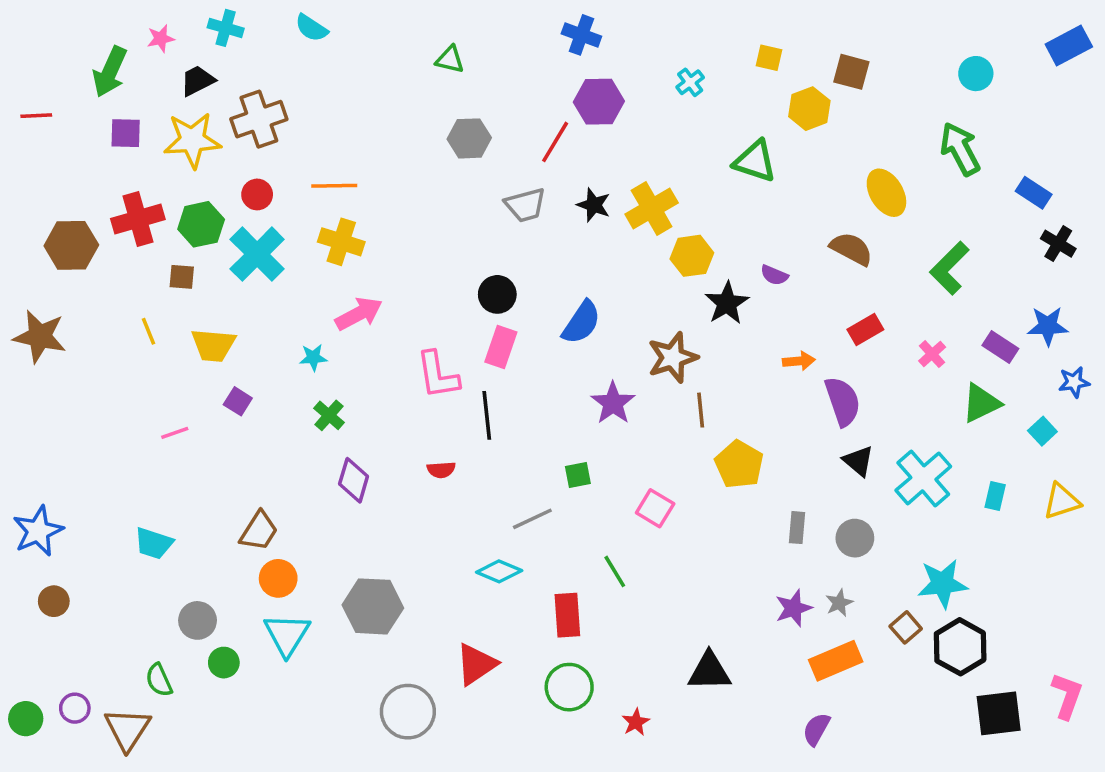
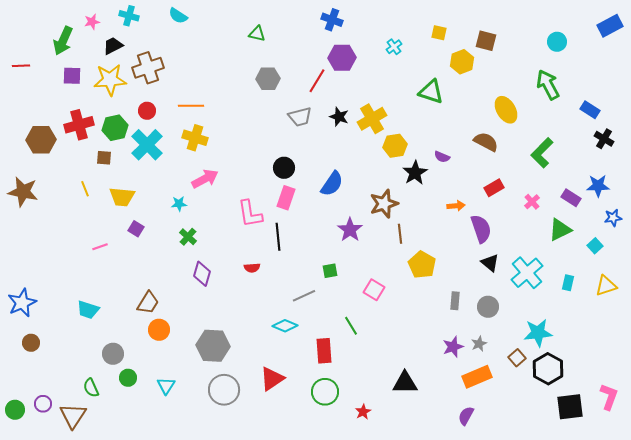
cyan triangle: (287, 634) -> (166, 386), moved, size x0.7
gray circle: (408, 712) -> (224, 390), moved

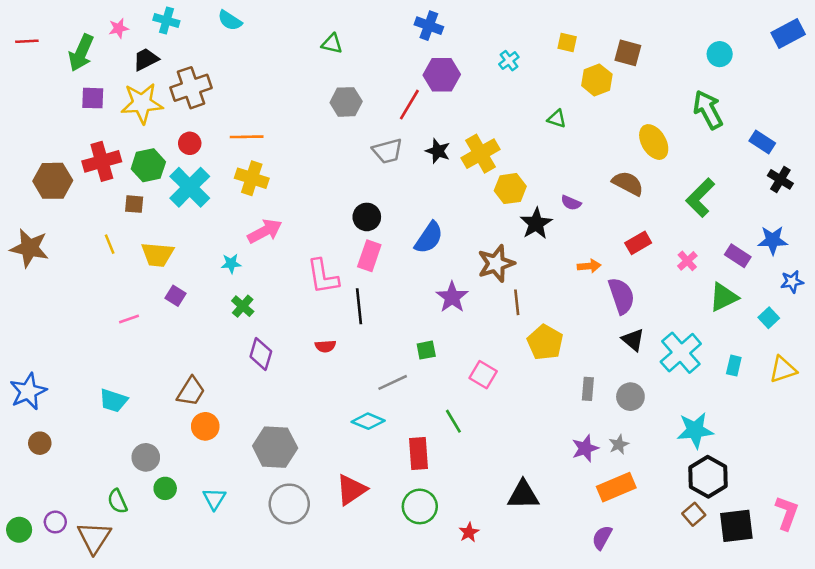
red line: (21, 66) -> (27, 41), moved
green triangle: (431, 92) -> (557, 119), size x0.6
brown square: (517, 358) -> (694, 514), moved

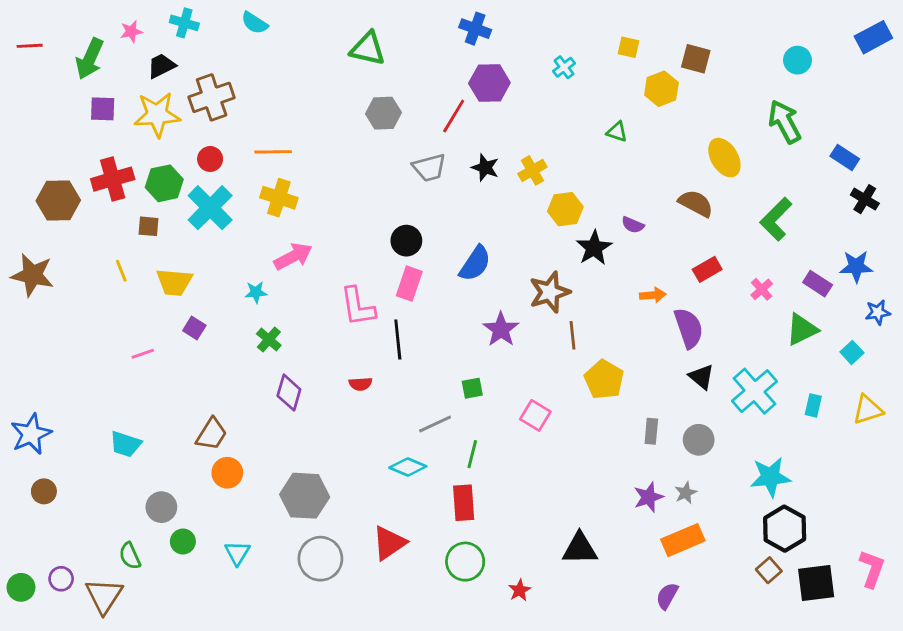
green triangle: (332, 44) -> (368, 49), size x1.5
yellow cross: (481, 154) -> (532, 170), size x0.7
green line: (453, 421) -> (472, 454), moved, turned 45

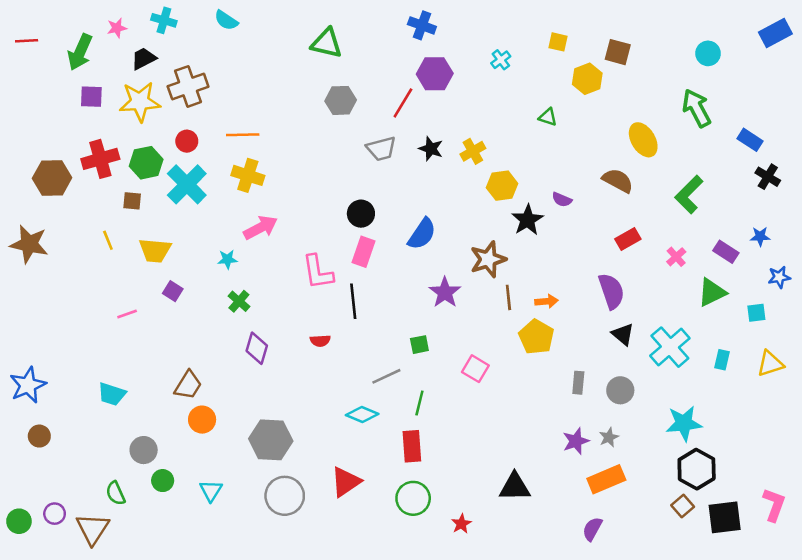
blue star: (856, 266) -> (760, 236), size x0.7
orange arrow: (653, 295) -> (547, 301), moved
cyan square: (852, 352) -> (756, 313), turned 36

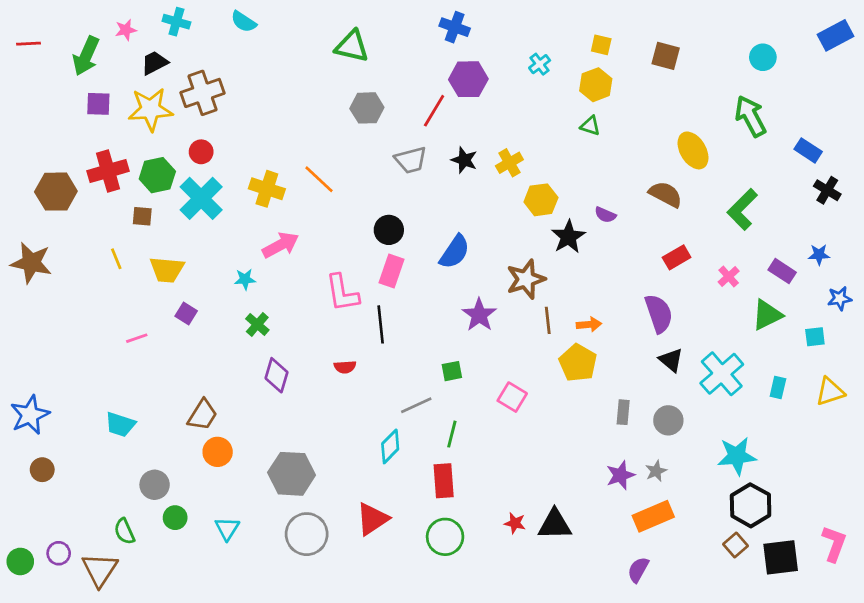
yellow hexagon: (587, 79) -> (596, 85), moved
orange line: (243, 135) -> (319, 179), moved, turned 44
cyan diamond: (362, 414) -> (390, 446), turned -68
red star: (461, 524) -> (515, 523), moved, turned -30

